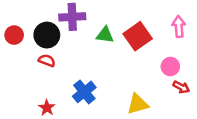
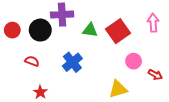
red semicircle: (47, 60) -> (32, 61), moved
pink circle: (170, 67) -> (134, 61), moved
blue cross: (84, 92) -> (72, 62), moved

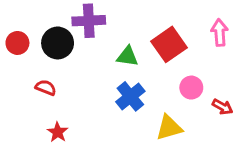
green triangle: (90, 30) -> (127, 56), moved
blue cross: (72, 62) -> (130, 96), moved

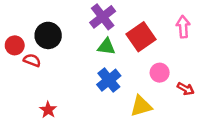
purple cross: (89, 21) -> (103, 17), moved, turned -35
red circle: (17, 43) -> (15, 45), moved
red semicircle: (46, 88) -> (32, 60), moved

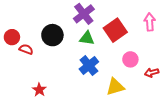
black circle: (48, 35) -> (52, 35), moved
red arrow: (186, 89) -> (152, 73), turned 136

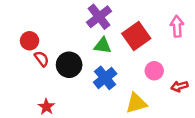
black circle: (52, 35) -> (69, 65), moved
red circle: (12, 37) -> (30, 41), moved
red semicircle: (26, 49) -> (42, 59), moved, turned 32

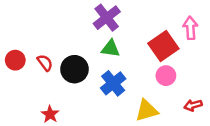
red square: (136, 36) -> (163, 46), moved
red circle: (30, 41) -> (15, 60), moved
red arrow: (179, 86) -> (193, 105), moved

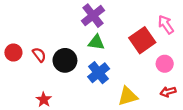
pink arrow: (190, 28) -> (166, 25), turned -30
pink circle: (166, 76) -> (165, 64), moved

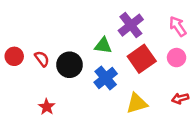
purple cross: (93, 16) -> (131, 25), moved
red square: (142, 40) -> (142, 59), moved
pink circle: (165, 64) -> (177, 58), moved

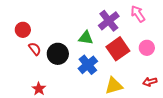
pink arrow: (178, 26) -> (138, 14), moved
red circle: (14, 56) -> (23, 30), moved

